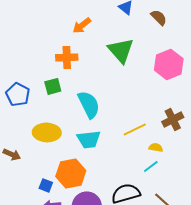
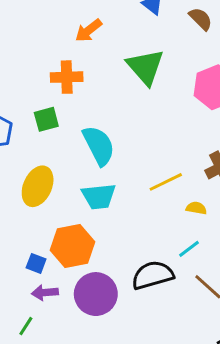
yellow ellipse: (47, 132) -> (38, 186), turned -68
cyan line: (151, 166) -> (189, 249), moved

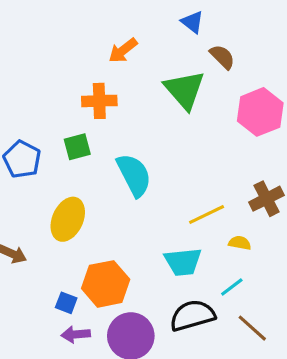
brown semicircle: (201, 19) -> (222, 57), moved
cyan trapezoid: (99, 196) -> (183, 262), moved

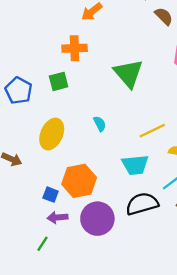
green triangle: (184, 90) -> (128, 73), moved
cyan semicircle: (134, 175) -> (100, 124), moved, size x0.5

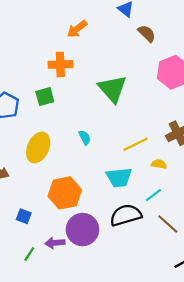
blue square: (51, 195) -> (24, 216), moved
purple arrow: (57, 217) -> (55, 243), moved

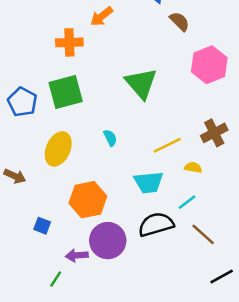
orange cross: (60, 64) -> (69, 42), moved
green square: (45, 97) -> (66, 92), size x1.6
green line: (29, 254) -> (56, 279), moved

